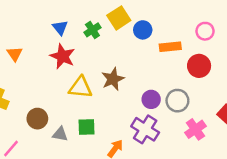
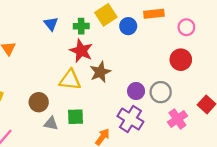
green cross: (92, 30) -> (81, 26), turned 32
orange rectangle: (170, 47) -> (154, 14), moved
red star: (63, 56) -> (81, 51), moved
brown circle: (37, 119) -> (39, 102), moved

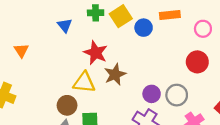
green cross: (81, 26) -> (96, 13), moved
brown circle: (39, 102) -> (67, 105), moved

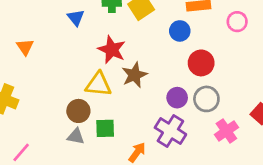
blue circle: (144, 28) -> (180, 31), moved
red circle: (197, 62) -> (201, 63), moved

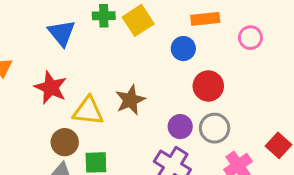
blue triangle: (76, 18) -> (62, 33), size x1.4
red star: (112, 50) -> (51, 88), moved

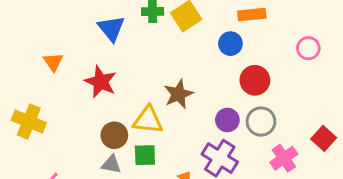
pink circle: (250, 38) -> (308, 48), moved
yellow triangle: (88, 111) -> (148, 120), moved

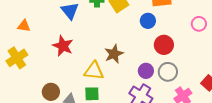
orange triangle: (53, 62) -> (24, 26), moved, turned -48
yellow cross: (29, 122) -> (17, 58), moved, turned 35
brown circle: (114, 135) -> (51, 92), moved

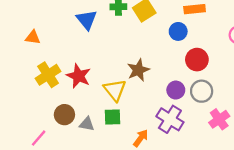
red star: (63, 46) -> (79, 76), moved
yellow cross: (17, 58) -> (48, 75), moved
yellow triangle: (94, 71) -> (115, 90), turned 45

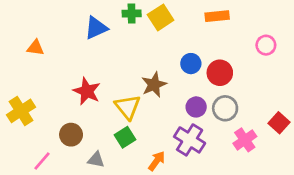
blue triangle: (87, 20) -> (96, 28), turned 45
blue circle: (178, 31) -> (191, 64), moved
yellow cross: (48, 75) -> (21, 111), moved
green square: (113, 117) -> (125, 137), turned -30
gray triangle: (87, 124) -> (96, 160), moved

